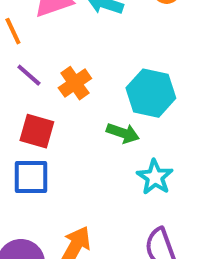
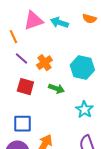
green arrow: (123, 133) -> (56, 89), moved
blue square: (31, 177) -> (22, 124), moved

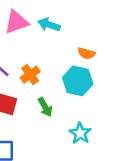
orange semicircle: (89, 19) -> (86, 53), moved
green arrow: (56, 89) -> (45, 107), turned 42

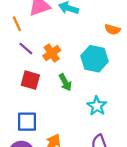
orange semicircle: (86, 53) -> (113, 29), moved

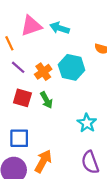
cyan hexagon: (95, 59) -> (72, 67), moved
green arrow: (65, 82) -> (46, 100), moved

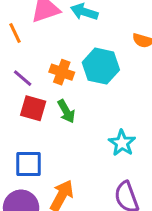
purple line: (18, 67) -> (23, 78), moved
orange cross: (43, 72) -> (62, 72), turned -35

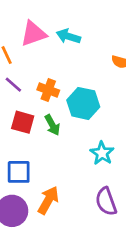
cyan hexagon: (101, 66) -> (83, 103), moved
purple line: (23, 78) -> (13, 85), moved

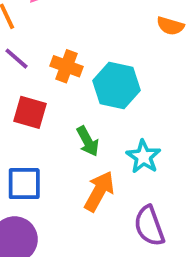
green arrow: (52, 125) -> (88, 141), moved
orange arrow: (48, 200) -> (99, 191), moved

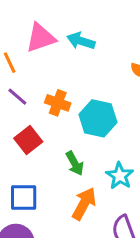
red square: (30, 112) -> (28, 140), turned 36

